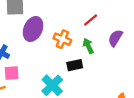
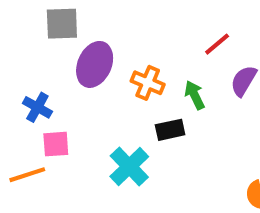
red line: (91, 20) -> (217, 44), moved

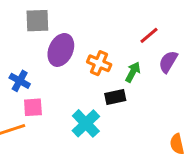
green arrow: (195, 95) -> (133, 72), turned 54

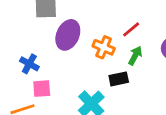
red line: (149, 35) -> (131, 29), moved

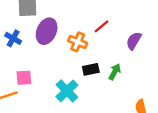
green arrow: (135, 56) -> (115, 72), moved
blue cross: (29, 64) -> (13, 38), moved

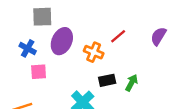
purple semicircle: (134, 41) -> (158, 36), moved
pink square: (24, 78) -> (39, 72), moved

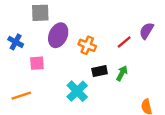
red line: (118, 36) -> (124, 42), moved
blue cross: (28, 48) -> (16, 42), moved

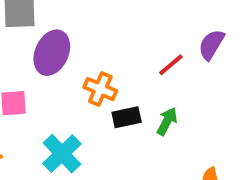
orange cross: (87, 45) -> (100, 89), moved
cyan cross: (77, 91) -> (62, 154), moved

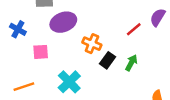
purple ellipse: (52, 53) -> (63, 22), turned 45
black rectangle: (127, 117) -> (107, 60), turned -42

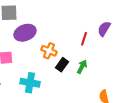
red line: (134, 29) -> (84, 39), turned -32
cyan cross: (69, 82) -> (30, 83), turned -36

